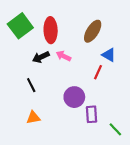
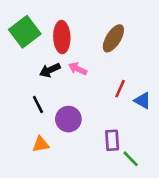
blue triangle: (109, 55) -> (143, 101), moved
purple circle: (74, 97) -> (68, 119), moved
green line: (115, 129) -> (131, 159), moved

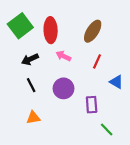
black arrow: (50, 70) -> (30, 59), moved
red line: (120, 89) -> (97, 61), moved
purple circle: (68, 119) -> (64, 88), moved
purple rectangle: (112, 140) -> (92, 105), moved

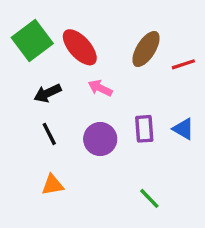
red ellipse: (51, 30) -> (80, 47), turned -40
red line: (97, 61) -> (183, 64), moved, turned 48
purple rectangle: (92, 105) -> (144, 129), moved
green line: (107, 129) -> (149, 198), moved

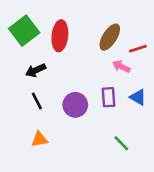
red ellipse: (80, 47) -> (60, 36), turned 48
pink arrow: (100, 88) -> (121, 66), moved
green line: (149, 198) -> (121, 143), moved

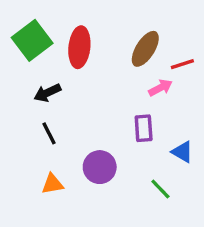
pink arrow: (121, 66) -> (160, 88), turned 126
blue triangle: (138, 97) -> (182, 152), moved
purple circle: (75, 105) -> (100, 167), moved

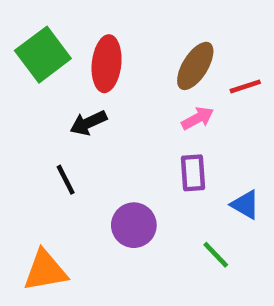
pink arrow: (160, 88) -> (198, 118), moved
black arrow: (47, 93) -> (88, 123), moved
orange triangle: (52, 184) -> (45, 271), moved, size x1.5

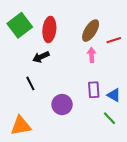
pink arrow: (198, 118) -> (92, 55), turned -64
purple rectangle: (193, 173) -> (94, 90), moved
green line: (216, 255) -> (110, 118), moved

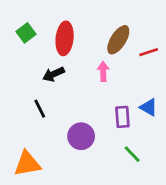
green square: (20, 25) -> (26, 33), size x0.6
pink arrow: (92, 55) -> (103, 71), moved
blue triangle: (114, 95) -> (149, 107), moved
green line: (110, 118) -> (132, 154), moved

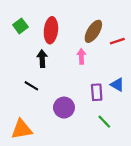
black arrow: (54, 74) -> (42, 59), turned 112
black line: (40, 109) -> (31, 86), turned -32

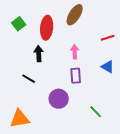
brown ellipse: (93, 31) -> (75, 15), moved
blue triangle: (117, 85) -> (108, 67), moved
purple rectangle: (97, 92) -> (76, 76), moved

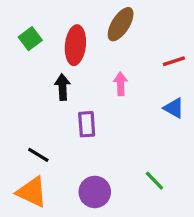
purple rectangle: (76, 76) -> (87, 124), moved
black line: (29, 79) -> (38, 155), moved
purple circle: (59, 99) -> (95, 192), moved
orange triangle: (20, 119) -> (32, 192), turned 35

